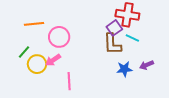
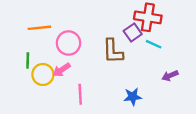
brown L-shape: (112, 44) -> (113, 51), moved
green line: (24, 52) -> (28, 60), turned -40
blue star: (124, 69) -> (133, 97), moved

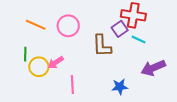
orange line: (39, 28) -> (36, 25), turned 30
pink circle: (69, 43) -> (68, 26), moved
purple arrow: (170, 76) -> (153, 68), size x1.6

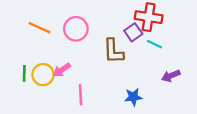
green line: (25, 54) -> (24, 73), moved
purple arrow: (153, 68) -> (171, 76), size x0.7

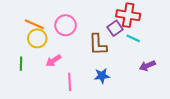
yellow circle: (43, 75) -> (37, 38), moved
blue star: (133, 97) -> (102, 76), moved

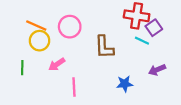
purple square: (115, 28) -> (154, 28), moved
blue star: (102, 76) -> (125, 84), moved

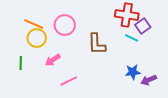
purple arrow: (157, 70) -> (149, 80), moved
blue star: (125, 84) -> (133, 72), moved
pink line: (74, 87) -> (69, 81), turned 66

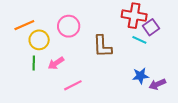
orange line: (34, 24) -> (24, 25), moved, turned -48
green line: (21, 63) -> (34, 63), moved

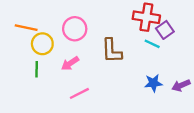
orange line: (24, 25) -> (26, 28), turned 36
pink arrow: (56, 63) -> (70, 63), moved
purple arrow: (157, 84) -> (181, 85), moved

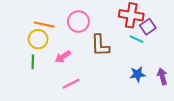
orange line: (26, 28) -> (44, 25), moved
pink circle: (75, 29) -> (78, 21), moved
purple arrow: (181, 85) -> (162, 76), turned 98

